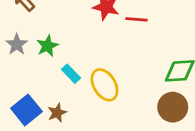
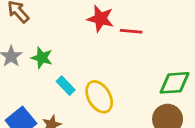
green star: (47, 46) -> (42, 58), turned -30

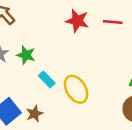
red line: (131, 31) -> (113, 22), moved

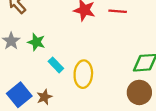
yellow ellipse: (76, 89) -> (83, 74), turned 35

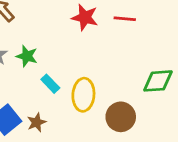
brown circle: (139, 92) -> (121, 117), moved

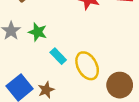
yellow ellipse: (83, 95) -> (87, 66), turned -32

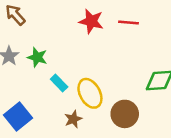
brown star: (46, 90) -> (73, 119), moved

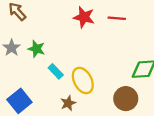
brown circle: (125, 114) -> (126, 99), moved

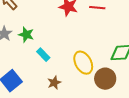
yellow ellipse: (83, 80) -> (83, 63), moved

